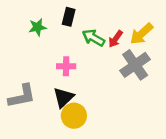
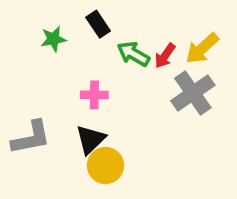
black rectangle: (69, 17) -> (98, 24), turned -48

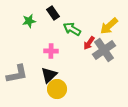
red arrow: (165, 56) -> (89, 43), moved

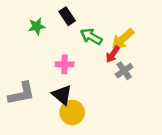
yellow arrow: (109, 26) -> (123, 39), moved
gray cross: (104, 50) -> (124, 71), moved, size x0.6
black triangle: (49, 75) -> (62, 95), turned -36

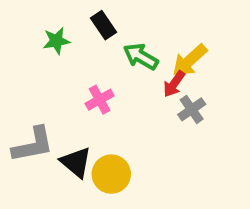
pink cross: (65, 64) -> (100, 100), turned -30
black triangle: (62, 95) -> (76, 162), moved

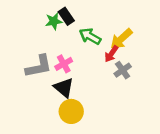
green star: (56, 41) -> (54, 21), moved
gray L-shape: (33, 145) -> (39, 66), moved
black triangle: (76, 162) -> (64, 88), moved

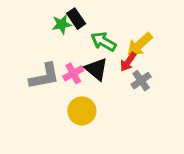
black triangle: (64, 88) -> (96, 69), moved
yellow circle: (71, 111) -> (82, 111), moved

